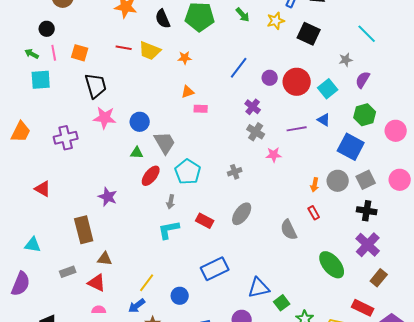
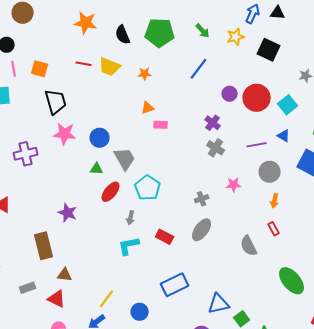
blue line: (239, 68) -> (199, 69), moved
pink star: (274, 155) -> (234, 185), moved
gray cross: (235, 172) -> (202, 199), moved
gray circle: (338, 181) -> (270, 172), moved

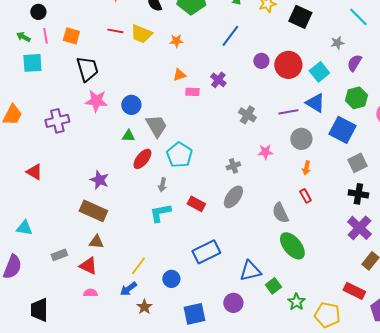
purple cross: (213, 123) -> (218, 80), moved
blue triangle: (284, 136) -> (315, 103), size x1.5
brown rectangle: (44, 246) -> (93, 211), moved, turned -52
green ellipse: (292, 281) -> (292, 246), moved

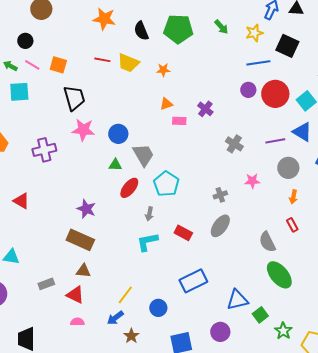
pink line: (45, 36) -> (32, 65), turned -49
blue line: (230, 36) -> (258, 63), moved, turned 45

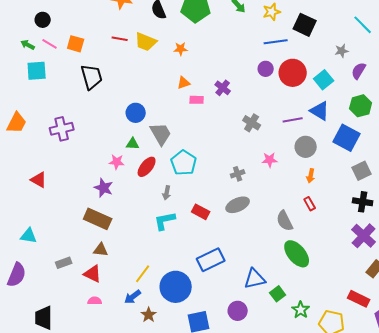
pink star: (83, 130) -> (117, 162), moved, size x0.7
gray ellipse: (220, 226) -> (238, 205), turned 30
blue circle: (158, 308) -> (176, 287), size x1.8

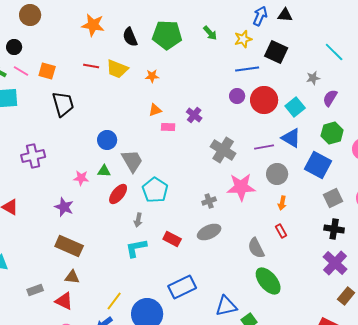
gray cross: (252, 123) -> (223, 150), size x1.4
pink star: (270, 160) -> (241, 187), size x1.8
pink star: (117, 162) -> (81, 178), moved
purple star: (104, 188) -> (64, 207), moved

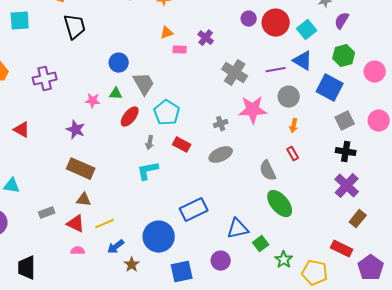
red rectangle: (172, 239) -> (182, 145), moved
yellow line: (114, 301) -> (105, 224), moved, turned 30

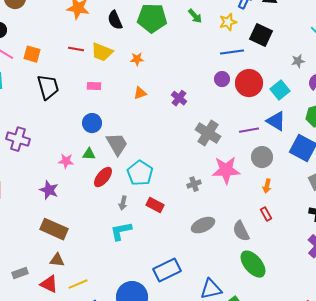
pink rectangle: (180, 50) -> (94, 86), moved
purple cross: (45, 79) -> (18, 139), turned 30
gray ellipse: (221, 155) -> (203, 225), moved

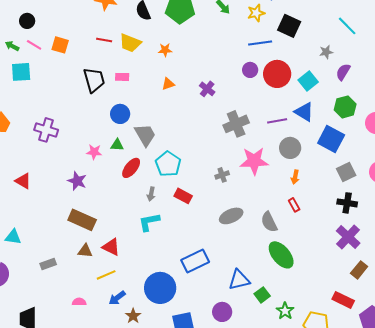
black trapezoid: (48, 87) -> (94, 80), moved
gray cross: (208, 133) -> (236, 124), turned 35
red triangle: (49, 284) -> (111, 247), moved

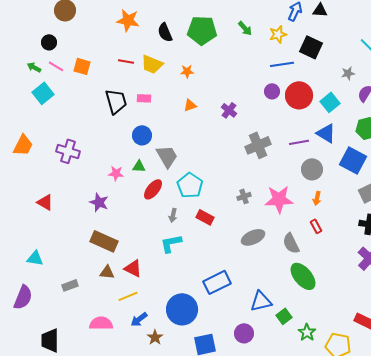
cyan square: (21, 72) -> (43, 93), turned -35
pink star: (254, 161) -> (279, 199), moved
pink semicircle: (79, 302) -> (101, 323), size x1.6

